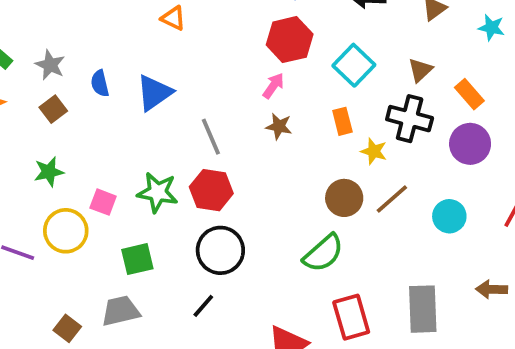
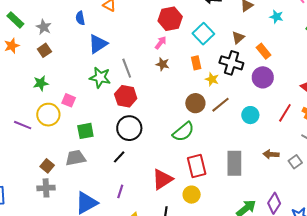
blue semicircle: (100, 83) -> (80, 18), moved
green star: (158, 192) -> (100, 77), moved

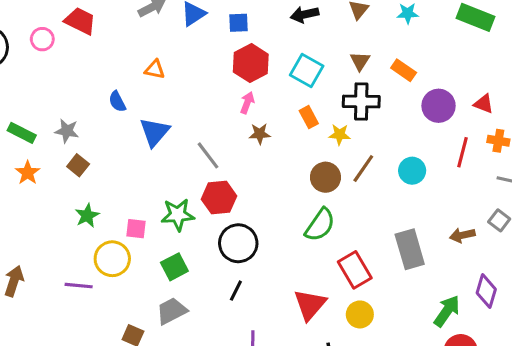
green star: (100, 77) -> (178, 215), moved
purple circle: (263, 77) -> (439, 106), moved
brown arrow: (271, 154) -> (462, 235), moved

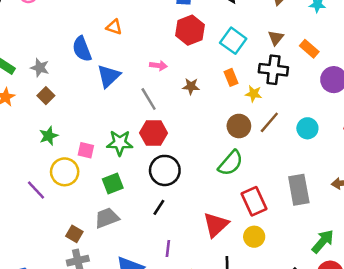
blue semicircle: (117, 102) -> (82, 49), size x1.5
pink arrow: (247, 103) -> (158, 66), moved, turned 70
purple line: (79, 286) -> (36, 190), turned 35

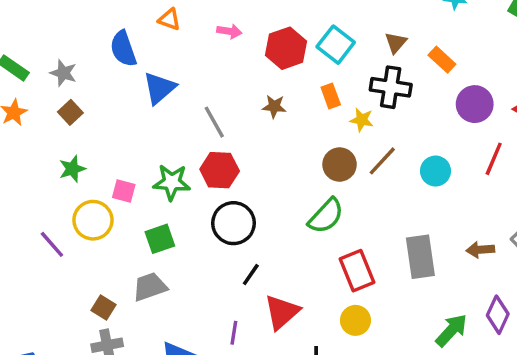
red hexagon: (190, 30) -> (286, 48), moved
pink arrow: (158, 66) -> (229, 31), moved
black line: (159, 207) -> (251, 274), moved
red triangle: (216, 225) -> (282, 312), moved

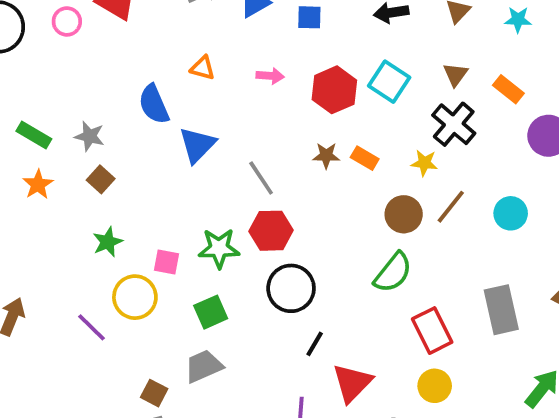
black cross: (391, 87) -> (454, 124), turned 36
orange rectangle: (331, 96) -> (365, 158), moved, turned -35

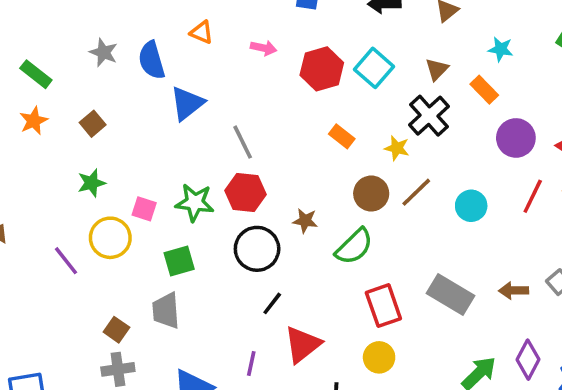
cyan star: (518, 20) -> (501, 49), moved
gray star: (89, 136) -> (103, 52), moved
brown star: (326, 156) -> (305, 221), moved
gray rectangle: (501, 310) -> (450, 295), turned -54
gray trapezoid: (204, 366) -> (166, 311), turned -78

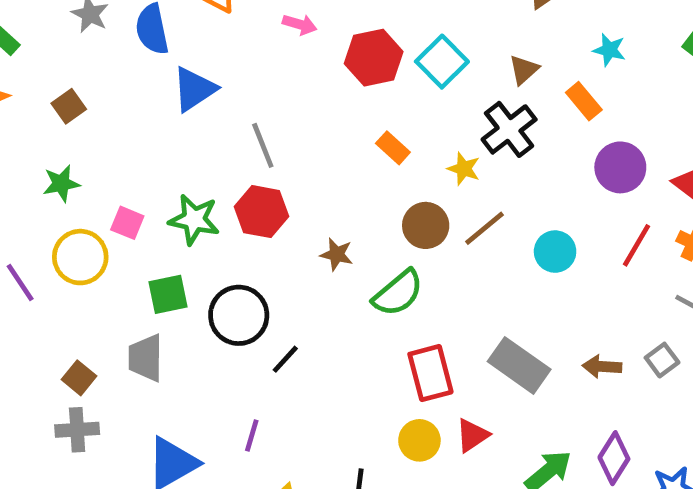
black circle: (257, 249) -> (239, 315), moved
red triangle: (302, 345) -> (472, 435), moved, size x0.7

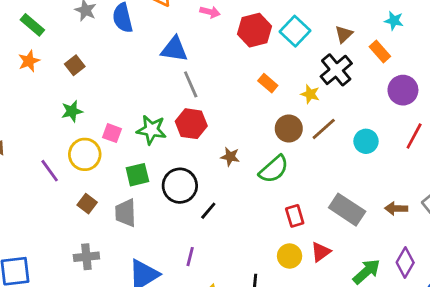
blue triangle: (194, 89) -> (174, 49), moved, turned 44
brown star: (337, 254) -> (230, 157), moved
red rectangle: (430, 373) -> (295, 216), size x0.7
brown square: (79, 378) -> (87, 204), moved

